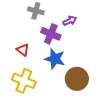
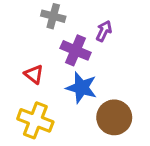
purple arrow: (70, 21) -> (104, 31), turned -40

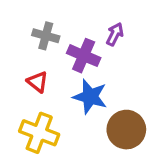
gray cross: (53, 16) -> (46, 36), moved

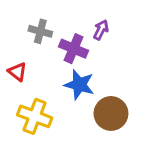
red triangle: (38, 82) -> (17, 72), moved

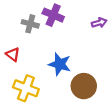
purple arrow: (101, 30) -> (99, 23), moved, turned 48
purple cross: (74, 49) -> (53, 15), moved

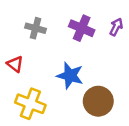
purple cross: (53, 15) -> (82, 28), moved
purple arrow: (99, 23) -> (116, 27), turned -48

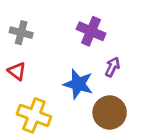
purple arrow: (116, 27) -> (112, 67), moved
gray cross: (35, 28) -> (21, 33), moved

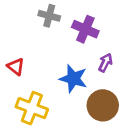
gray cross: (21, 33) -> (49, 16), moved

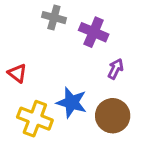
blue star: (73, 79) -> (72, 103), moved

